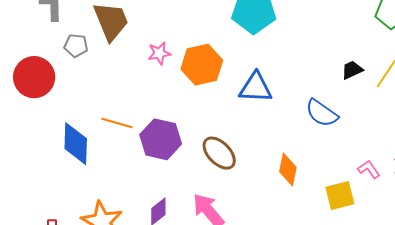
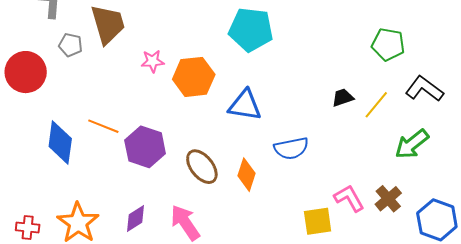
blue semicircle: (322, 113) -> (291, 148), moved, turned -52
orange diamond: (288, 169) -> (246, 175), moved
pink L-shape: (369, 169) -> (349, 198), size x1.4

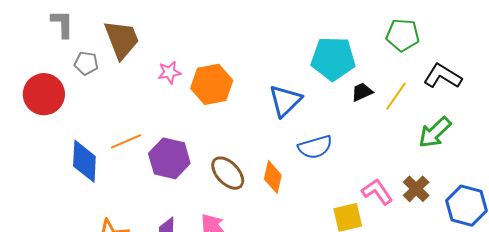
cyan pentagon: (251, 29) -> (333, 59), moved
blue triangle: (245, 105) -> (285, 101), moved, turned -48
orange line: (103, 126) -> (126, 141), turned -40

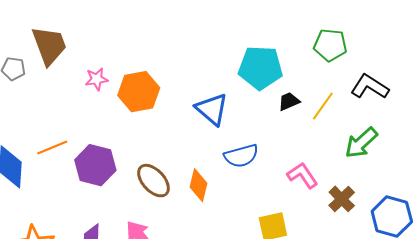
blue triangle: (285, 101) -> (212, 109), turned -36
pink L-shape: (377, 192) -> (302, 175), moved

